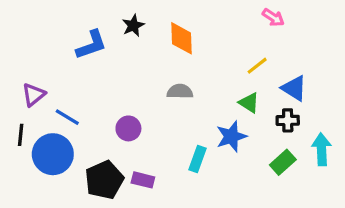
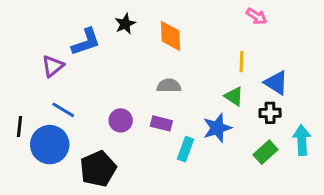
yellow line: (257, 66) -> (241, 62), turned -50
purple triangle: (33, 95) -> (53, 66), moved
purple rectangle: (143, 180) -> (161, 123), moved

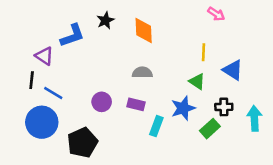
purple triangle: (53, 66) -> (44, 56), turned -48
black cross: (270, 113) -> (224, 107), moved
black line: (20, 126) -> (32, 80), moved
green rectangle: (266, 152) -> (210, 129), moved

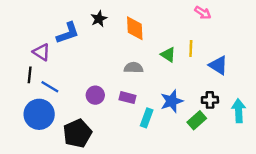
green triangle: (197, 81) -> (168, 55), moved

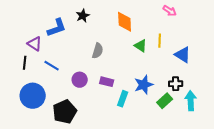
orange diamond: (135, 28) -> (125, 22), moved
gray semicircle: (133, 68) -> (98, 51), moved, turned 105
blue line: (50, 87) -> (52, 66), moved
cyan arrow: (239, 111) -> (191, 101), moved

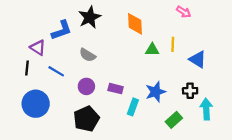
black star: (83, 16) -> (90, 17), size x1.5
green triangle: (141, 46) -> (152, 50), turned -32
gray semicircle: (98, 51) -> (87, 55), moved, turned 105
green rectangle: (165, 101) -> (174, 120), moved
black pentagon: (65, 112) -> (86, 119), moved

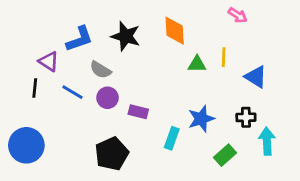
black star: (90, 17) -> (126, 36), moved, turned -30
gray semicircle: (87, 55) -> (100, 70), moved
purple circle: (86, 86) -> (107, 98), moved
purple rectangle: (116, 89) -> (138, 112), moved
blue circle: (36, 104) -> (26, 145), moved

